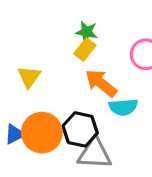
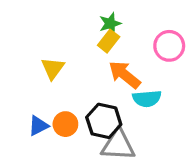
green star: (87, 32) -> (110, 24), turned -30
orange circle: (42, 133) -> (65, 124), size x0.6

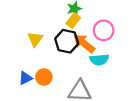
pink circle: (169, 46) -> (104, 30), moved
black hexagon: (104, 121) -> (67, 41), moved

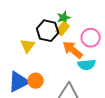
black hexagon: (67, 41) -> (48, 31), moved
blue triangle: (25, 78) -> (19, 82), size x1.6

